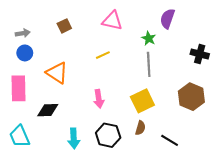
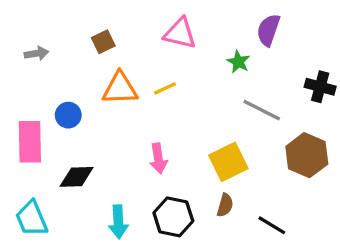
blue circle: (25, 53) -> (68, 115), moved
gray line: (149, 64) -> (262, 110), moved, turned -60
orange triangle: (57, 73) -> (120, 88), moved, turned -35

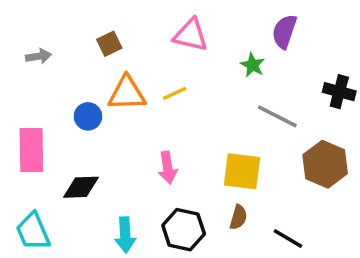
blue circle: (68, 115) -> (88, 116), moved
yellow square: (228, 162) -> (242, 171), turned 33

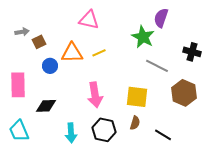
pink triangle: (191, 35) -> (89, 20), moved
brown square: (109, 44) -> (39, 42), moved
green star: (253, 65) -> (143, 37), size x1.6
pink arrow: (168, 168) -> (95, 95), size x1.4

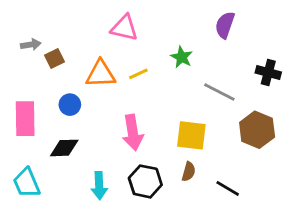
green star: (143, 37) -> (182, 57), moved, size x0.7
blue circle: (50, 66) -> (70, 105), moved

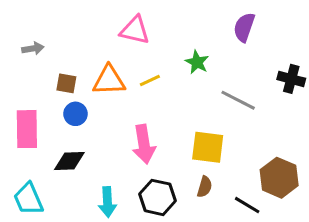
brown square: (54, 59) -> (66, 83), moved, turned 36
brown hexagon: (257, 130) -> (279, 178), moved

